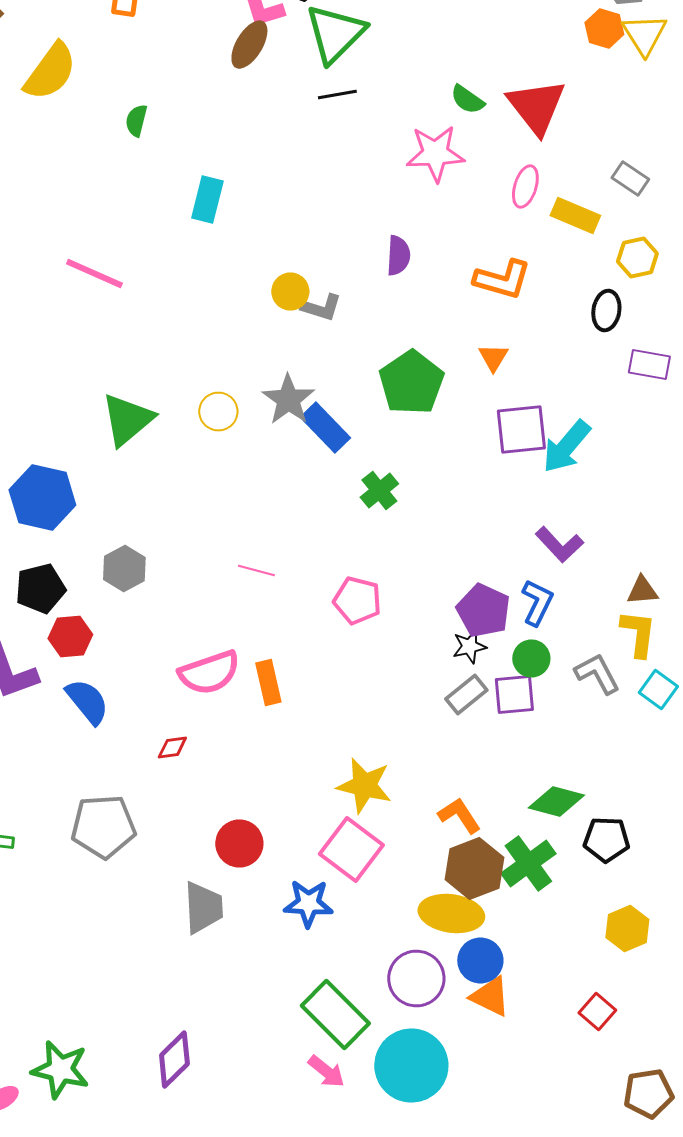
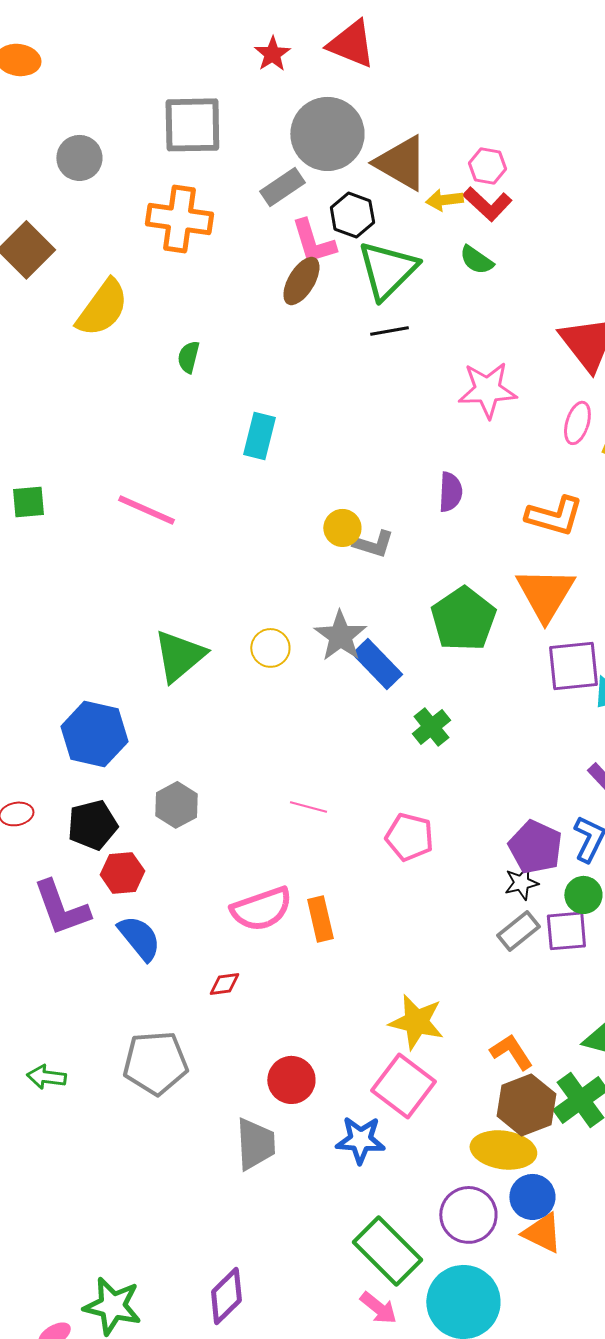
green semicircle: (467, 100) -> (476, 260), moved
orange triangle: (493, 358) -> (545, 594), size x2.0

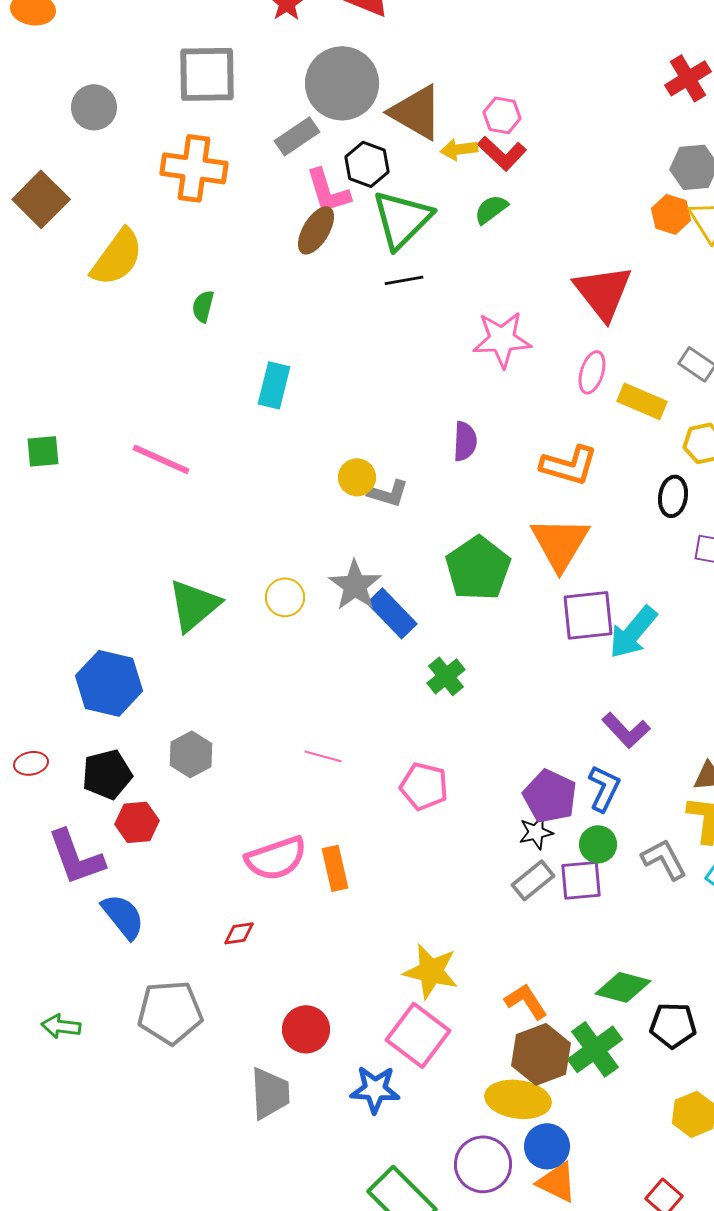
green semicircle: (476, 260) -> (491, 209), turned 108
blue semicircle: (139, 938) -> (123, 916), moved

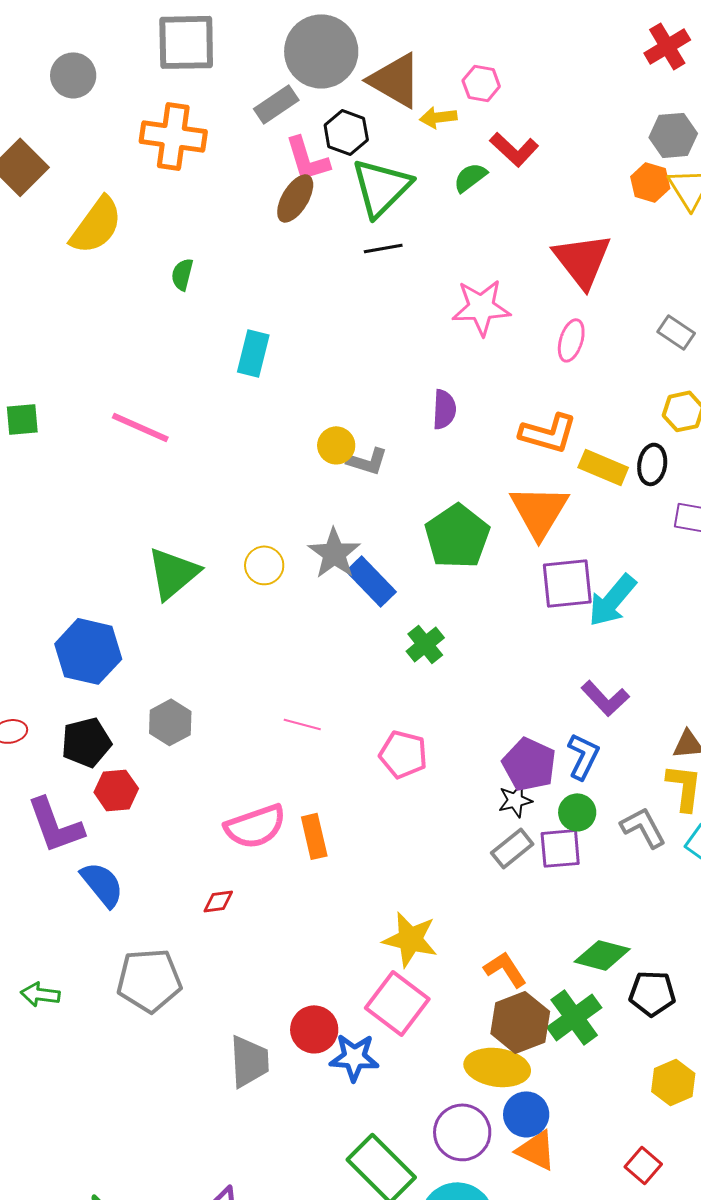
red L-shape: (502, 153) -> (514, 149), moved
yellow rectangle: (642, 401) -> (603, 467), moved
red circle: (306, 1029) -> (314, 1029), moved

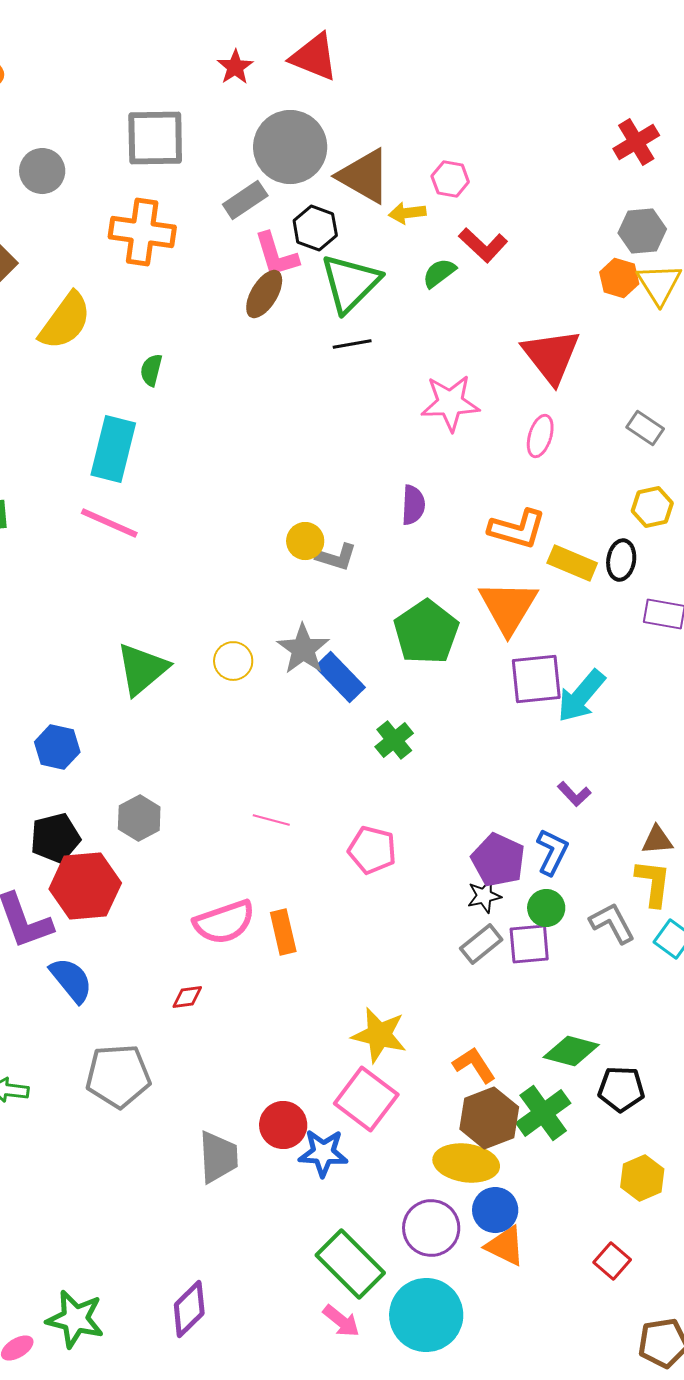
cyan rectangle: (253, 353) -> (113, 449), moved, size x1.4
blue hexagon: (88, 651) -> (57, 747), size x0.7
purple L-shape: (605, 698) -> (574, 794), size x0.7
red hexagon: (116, 790) -> (85, 886), size x1.6

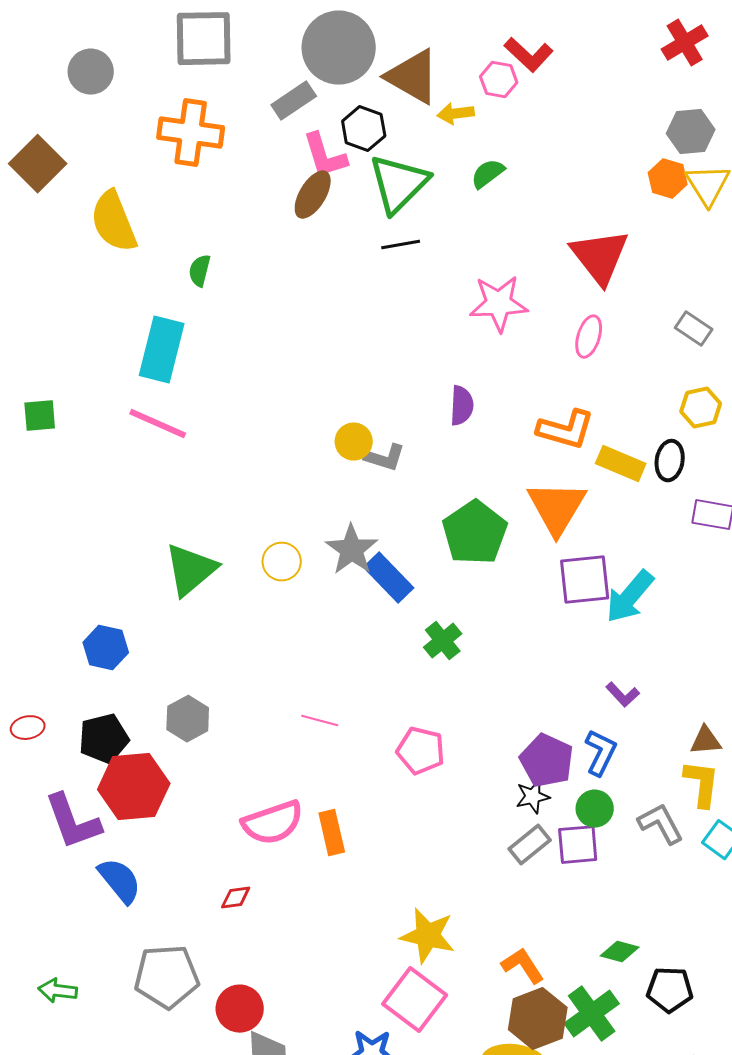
red L-shape: (483, 245) -> (529, 55), moved
yellow semicircle: (65, 321) -> (114, 222), turned 122
green diamond: (571, 1051) -> (620, 952), size x0.7
red circle: (283, 1125) -> (240, 1009), moved

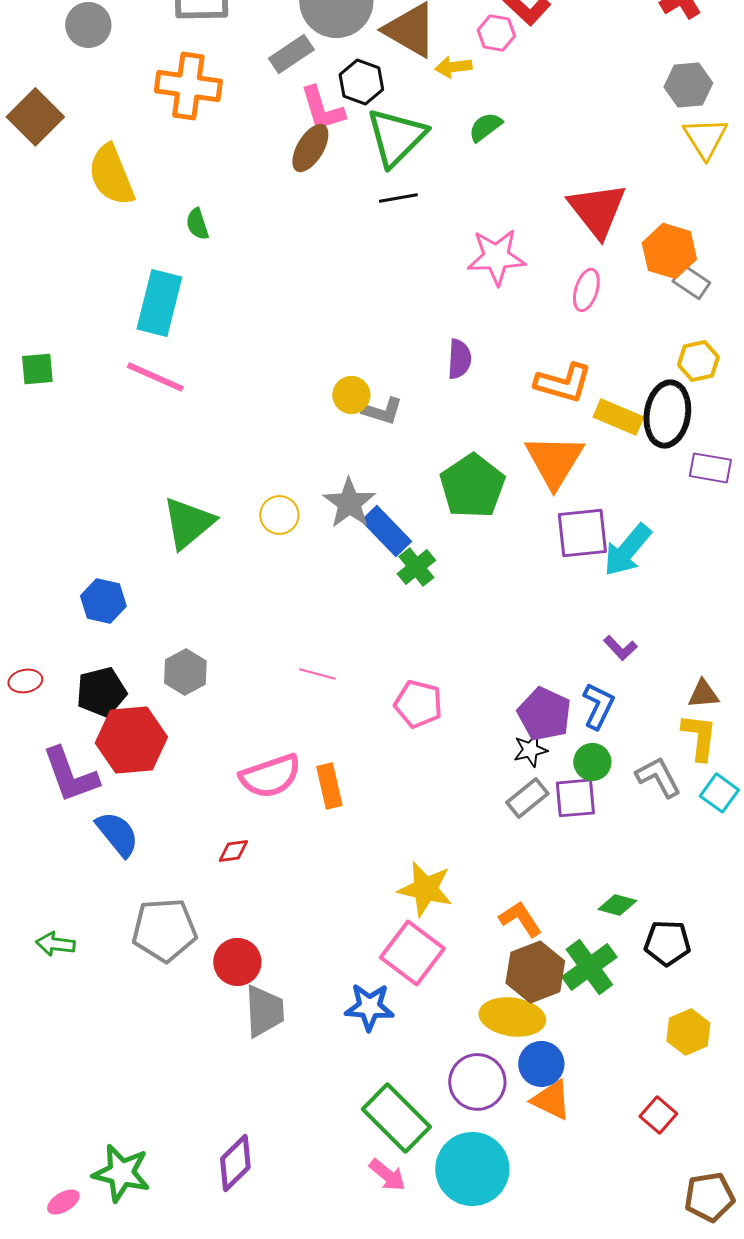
orange hexagon: (668, 179) -> (669, 251), moved, size x1.4
green semicircle: (200, 271) -> (197, 224), turned -32
black ellipse: (670, 461) -> (667, 414), size x1.6
green cross: (443, 641) -> (416, 567), moved

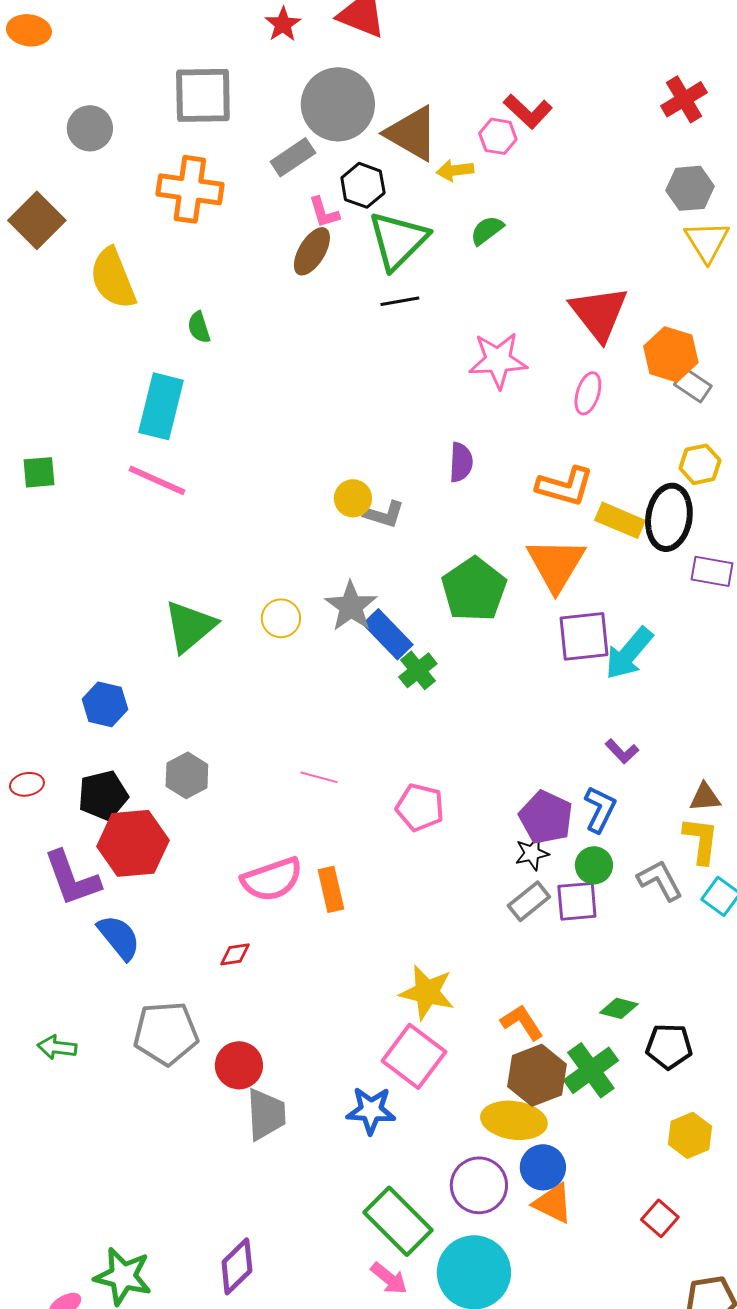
pink L-shape: (322, 109) -> (324, 212), size x0.7

